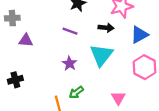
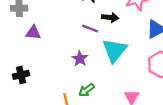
black arrow: (106, 28) -> (110, 17), moved
purple line: (70, 31) -> (90, 29), moved

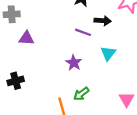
cyan triangle: (115, 50) -> (108, 53), size x0.6

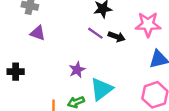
purple line: (83, 32) -> (95, 33), moved
cyan triangle: (108, 53) -> (101, 89), moved, size x1.5

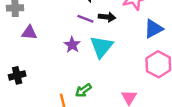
purple star: (77, 70) -> (72, 45), moved
cyan triangle: (101, 89) -> (101, 47), moved

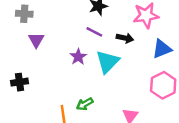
black arrow: (107, 17) -> (125, 38), moved
purple triangle: (29, 33) -> (36, 40), turned 49

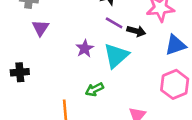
purple line: (94, 32) -> (114, 23), moved
green arrow: (85, 104) -> (94, 89), moved

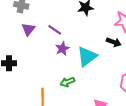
purple line: (114, 23) -> (55, 30), moved
black arrow: (136, 31) -> (114, 42), moved

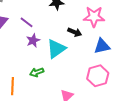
black arrow: (114, 42) -> (75, 32), moved

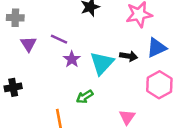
black arrow: (75, 32) -> (129, 56), moved

